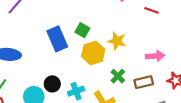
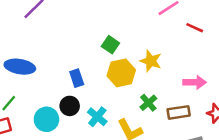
blue rectangle: (57, 39) -> (77, 78), moved, size x0.6
cyan cross: (76, 91) -> (97, 117), turned -35

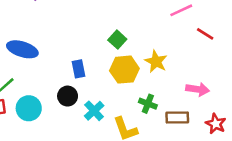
green cross: (148, 103) -> (148, 104), turned -36
cyan circle: (46, 119) -> (29, 108), moved

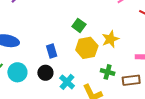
yellow star: (156, 62) -> (110, 39), turned 30
cyan circle: (29, 108) -> (17, 72), moved

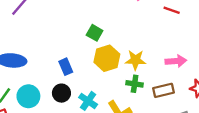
yellow star: (110, 39) -> (135, 60), moved, turned 30

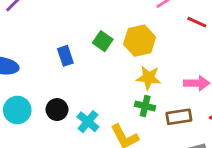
yellow hexagon: (107, 58) -> (140, 41), moved
blue rectangle: (66, 67) -> (65, 56), moved

